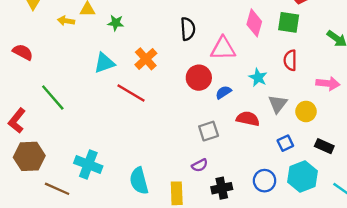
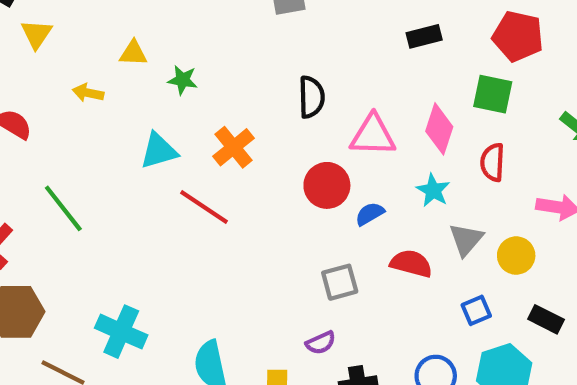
yellow arrow: (66, 21) -> (88, 93), moved
pink diamond: (254, 23) -> (439, 129), moved

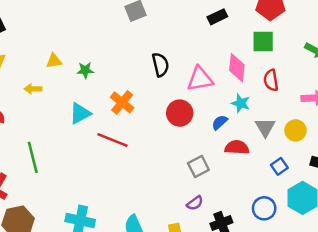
green line: (63, 208) -> (33, 157), turned 36
blue semicircle: (370, 214) -> (220, 122), moved

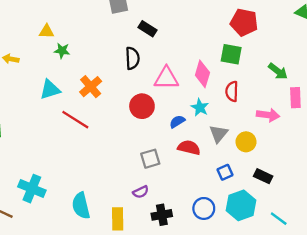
black rectangle: (217, 17) -> (148, 29), moved, turned 48
yellow triangle: (54, 61) -> (47, 31), moved

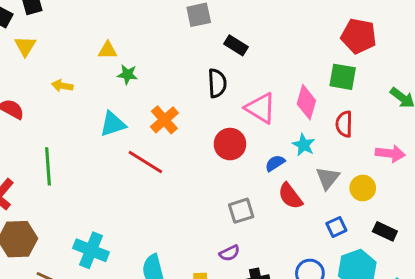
pink triangle: (166, 78) -> (261, 108), turned 32
red semicircle: (189, 148) -> (290, 196), turned -140

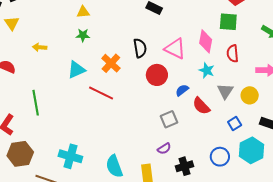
yellow triangle: (108, 50) -> (83, 12), moved
black semicircle: (217, 83) -> (140, 48), moved
blue semicircle: (275, 163) -> (182, 90), moved

